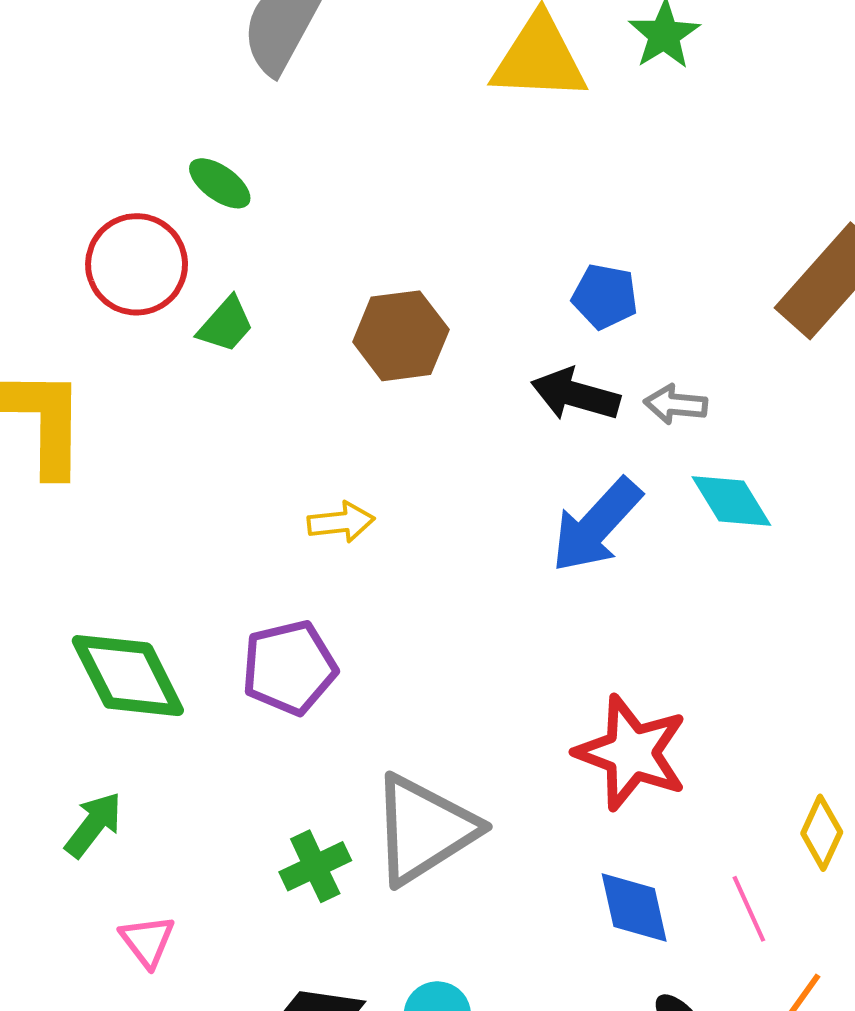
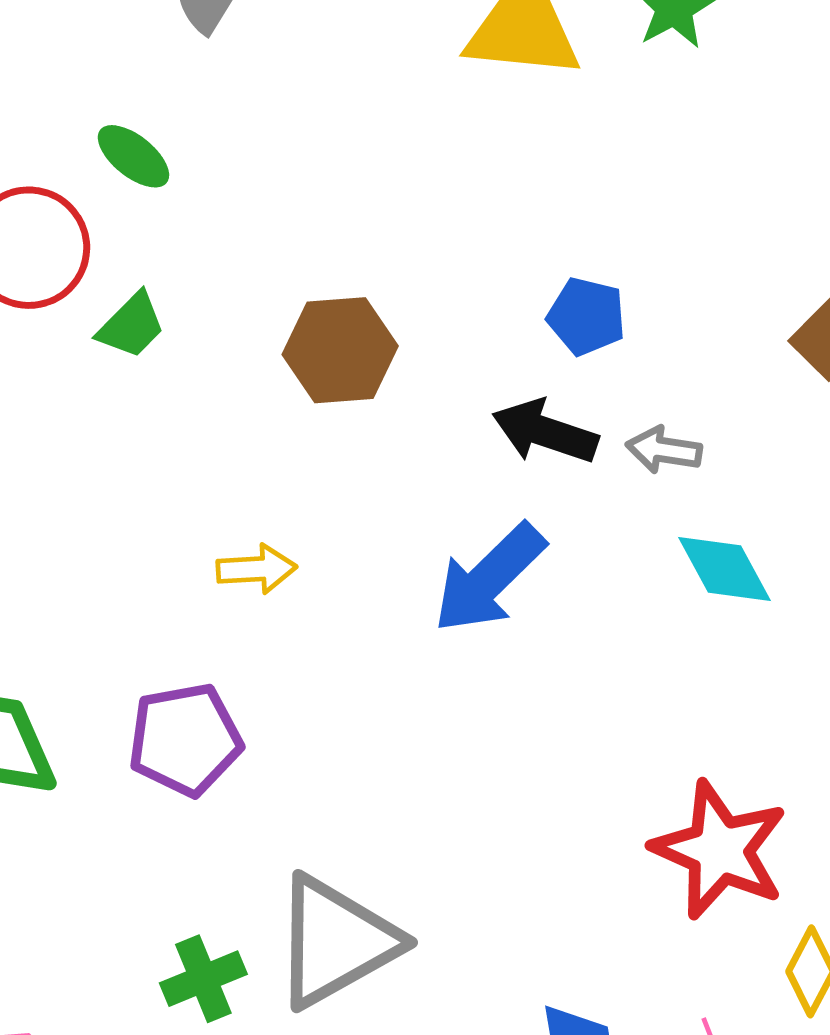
blue arrow: (596, 525) -> (489, 578), moved
red star: (631, 753) -> (720, 850), moved

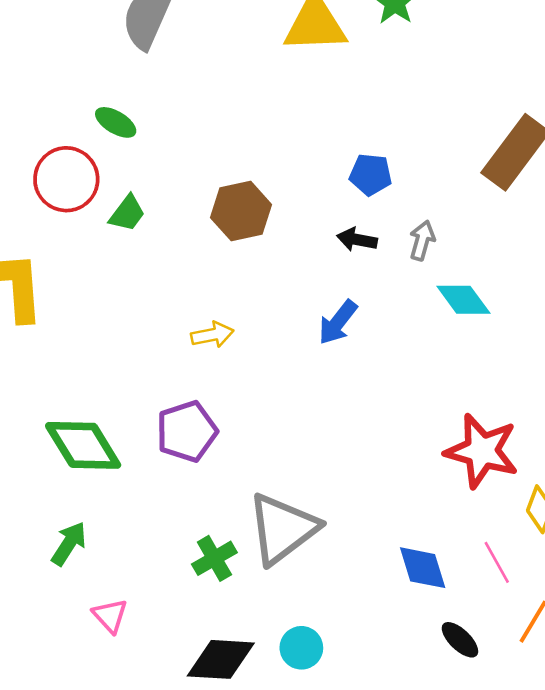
black arrow: (545, 432) -> (357, 240), size x0.7
gray arrow: (664, 450) -> (422, 240), turned 105
blue arrow: (489, 578) -> (338, 322), size x0.7

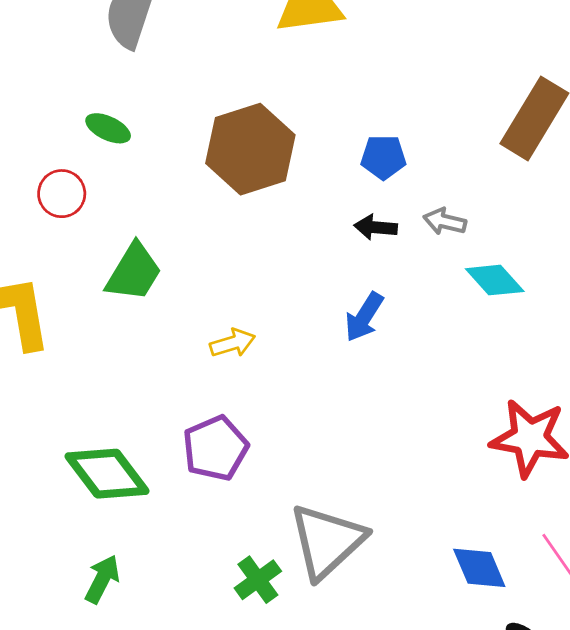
red circle: (66, 179) -> (62, 194), size x0.7
brown hexagon: (241, 211) -> (250, 149), moved, size x1.4
green trapezoid: (127, 213) -> (134, 272), moved, size x1.5
gray arrow: (422, 240) -> (445, 221), turned -87

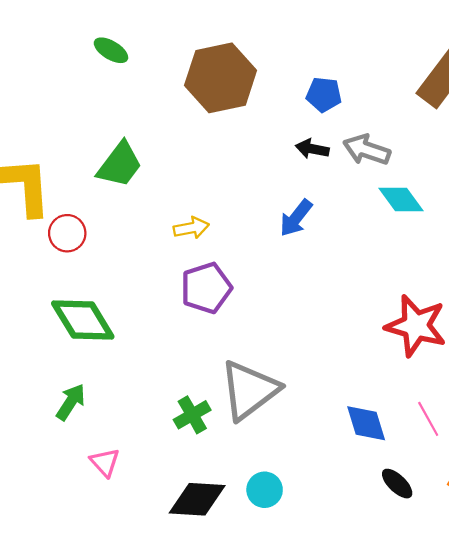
red circle: (62, 194) -> (67, 233), moved
gray arrow: (445, 221) -> (367, 150), size x1.4
purple pentagon: (215, 448) -> (206, 288), moved

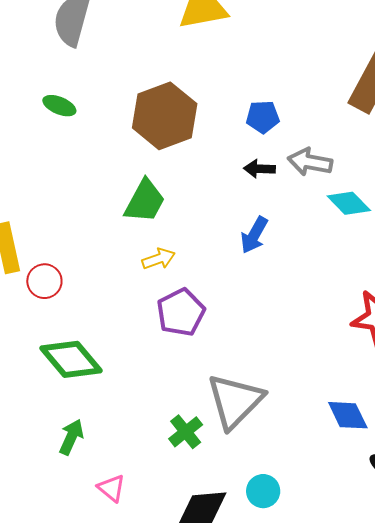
green trapezoid: (120, 165) -> (145, 201), moved

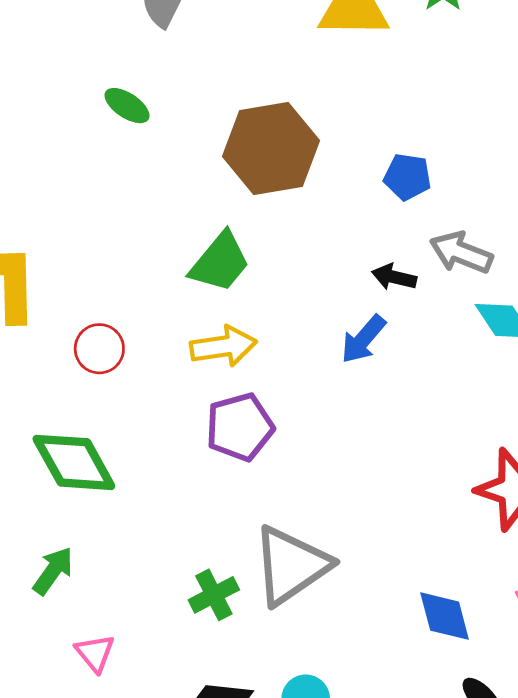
black arrow: (259, 169) -> (394, 277), moved
yellow arrow: (159, 259) -> (223, 346), size x1.4
red circle: (44, 281) -> (99, 349), moved

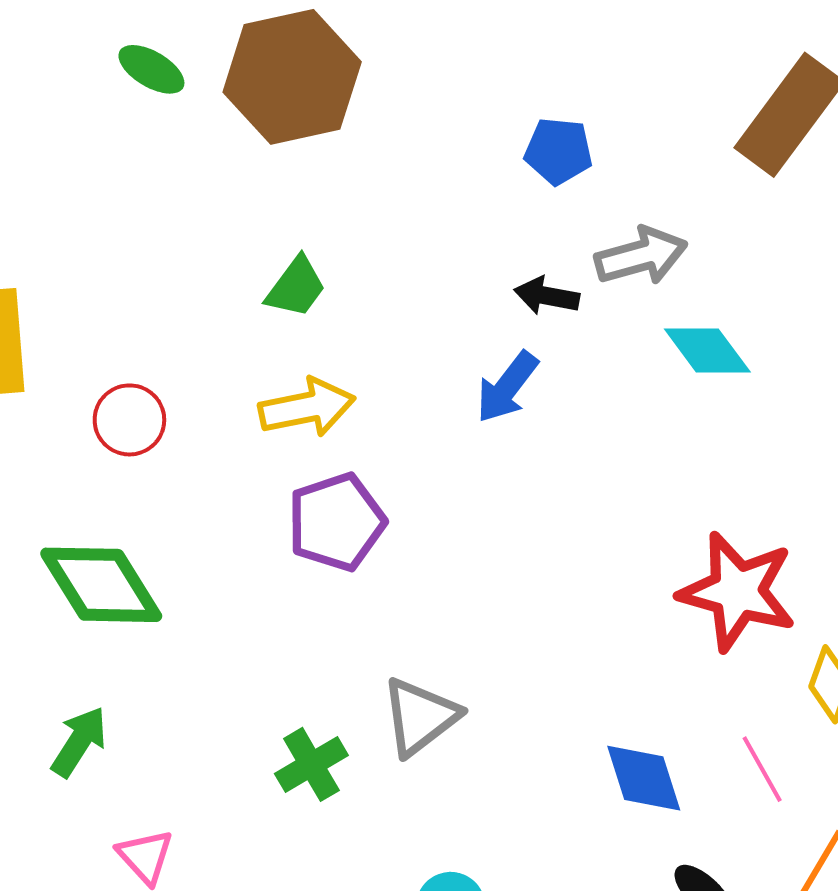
brown hexagon: (271, 149) -> (292, 77), moved
gray arrow: (461, 253) -> (641, 256), turned 146
green trapezoid: (220, 262) -> (296, 287), size x0.7
gray triangle: (291, 565) -> (420, 717), size x0.7

